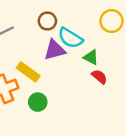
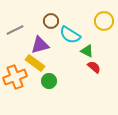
purple triangle: (55, 50) -> (40, 45), moved
green circle: (38, 102) -> (49, 81), moved

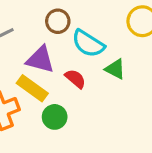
purple triangle: (40, 45) -> (40, 60), turned 30
red semicircle: (94, 67) -> (75, 79), moved

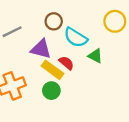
yellow rectangle: (32, 88) -> (53, 70), moved

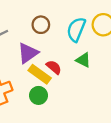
cyan semicircle: (76, 37) -> (76, 29), moved, turned 80
purple triangle: (41, 49) -> (28, 53), turned -50

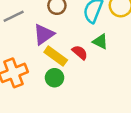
red semicircle: (54, 67) -> (80, 52), moved

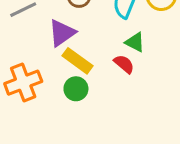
red semicircle: (80, 52) -> (124, 64), moved

